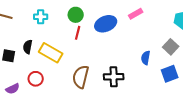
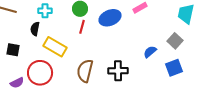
black semicircle: (28, 47) -> (35, 29), moved
blue semicircle: (146, 58) -> (150, 52), turned 40
red circle: (36, 79) -> (40, 73), size x1.6

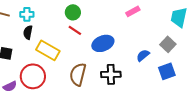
cyan cross: (45, 11) -> (27, 14), moved
blue ellipse: (110, 18) -> (103, 43), moved
red line: (82, 27) -> (75, 30), turned -72

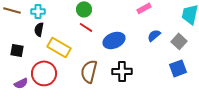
blue semicircle: (143, 55) -> (154, 35), moved

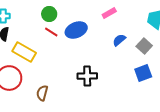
blue ellipse: (114, 40) -> (76, 30), moved
brown semicircle: (89, 71) -> (42, 93), moved, size x0.7

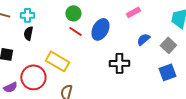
blue ellipse: (76, 30) -> (100, 29), turned -40
yellow rectangle: (24, 52) -> (57, 61), moved
black cross: (87, 76) -> (119, 63), moved

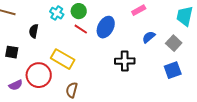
cyan cross: (27, 15) -> (57, 13), moved, turned 32

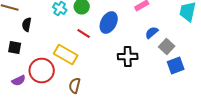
red line: (81, 29) -> (84, 34), moved
black semicircle: (34, 31) -> (27, 24), moved
gray square: (174, 43) -> (167, 46), moved

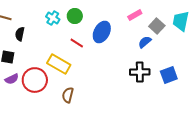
gray square: (167, 46) -> (157, 26), moved
black cross: (128, 56) -> (140, 72), moved
purple semicircle: (19, 80) -> (12, 79), moved

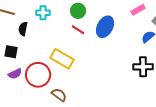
cyan cross: (53, 18) -> (43, 13), moved, turned -32
red line: (77, 43) -> (78, 30), moved
brown semicircle: (68, 95) -> (59, 95), moved, turned 112

